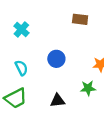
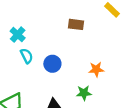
cyan semicircle: (21, 68) -> (27, 56), moved

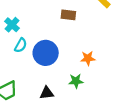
cyan semicircle: (27, 56) -> (21, 45), turned 56
blue circle: (52, 64) -> (46, 53), size x1.5

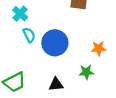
cyan semicircle: (21, 45) -> (29, 35), turned -56

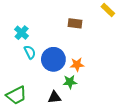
orange star: (99, 48) -> (77, 64), moved
green star: (86, 72) -> (70, 82), moved

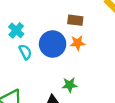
blue circle: (53, 59) -> (53, 44), moved
orange star: (77, 64) -> (78, 43), moved

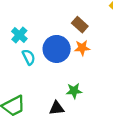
brown rectangle: (75, 20) -> (80, 25), turned 35

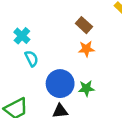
blue circle: (57, 49) -> (60, 84), moved
green star: (74, 91) -> (86, 88), moved

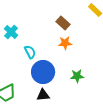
cyan semicircle: (31, 58) -> (30, 52), moved
green star: (86, 88) -> (77, 76), moved

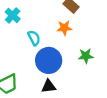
orange star: (65, 43) -> (64, 28), moved
green star: (77, 76) -> (86, 56), moved

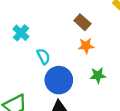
orange star: (64, 28) -> (86, 46), moved

